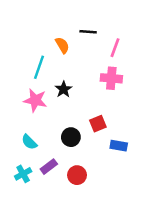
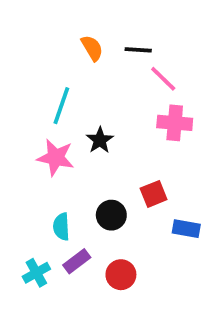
orange semicircle: (62, 45) -> (92, 48), moved
pink line: (115, 48) -> (163, 79), moved, turned -66
cyan semicircle: (29, 142) -> (61, 227), moved, turned 42

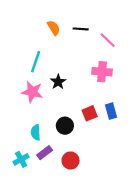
pink line: (163, 79) -> (108, 40), moved
blue rectangle: (186, 229) -> (111, 111), moved, turned 64

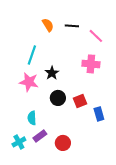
blue rectangle: (111, 111) -> (99, 114), moved
black circle: (65, 126) -> (58, 98), moved

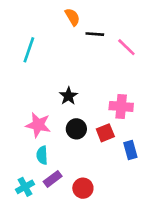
orange semicircle: (48, 25) -> (72, 17), moved
cyan line: (32, 55) -> (29, 50), moved
pink cross: (91, 64) -> (121, 106), moved
pink star: (29, 82) -> (38, 125), moved

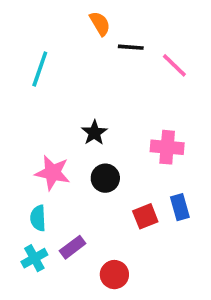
red square: (105, 133) -> (145, 216), moved
cyan semicircle: (42, 155) -> (38, 218), moved
red circle: (83, 188) -> (114, 275), moved

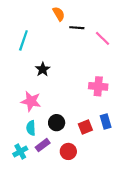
black star: (94, 133) -> (43, 69), moved
black circle: (105, 178) -> (57, 123), moved
cyan semicircle: (38, 218) -> (31, 128), moved
red circle: (114, 275) -> (68, 151), moved

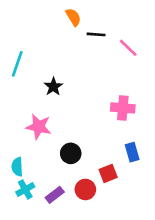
cyan line: (23, 40) -> (17, 64), moved
red square: (85, 127) -> (108, 173), moved
cyan semicircle: (31, 128) -> (17, 167), moved
purple rectangle: (43, 145) -> (55, 195), moved

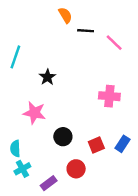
blue rectangle: (132, 152) -> (122, 144), moved, turned 49
red square: (108, 173) -> (96, 145), moved
purple rectangle: (55, 195) -> (49, 183), moved

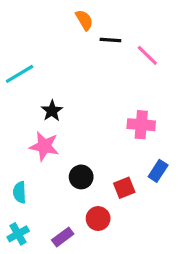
cyan line: (15, 57) -> (20, 74), turned 40
black star: (47, 77) -> (52, 111), moved
blue rectangle: (122, 144) -> (158, 171), moved
cyan cross: (22, 169) -> (18, 234), moved

